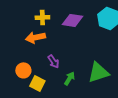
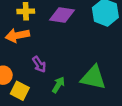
green triangle: (98, 72) -> (93, 78), turned 30

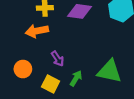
yellow square: (20, 91) -> (51, 84), moved

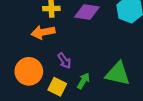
orange circle: (23, 69) -> (29, 71), size x1.5

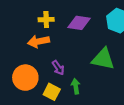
green triangle: (118, 74) -> (103, 59), moved
green arrow: (83, 81) -> (76, 86), turned -40

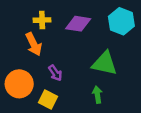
orange arrow: (38, 41) -> (34, 44), turned -105
green arrow: (76, 86) -> (97, 95), moved

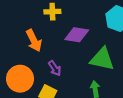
yellow cross: (42, 20) -> (52, 12), moved
purple diamond: (78, 24) -> (77, 35), moved

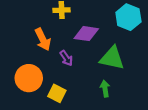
purple arrow: (55, 68) -> (66, 58), moved

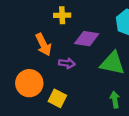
purple arrow: (66, 58) -> (67, 63), turned -49
green arrow: (105, 89) -> (115, 100), moved

